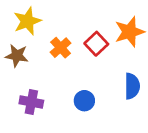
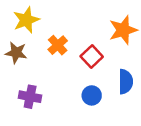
red square: (96, 44) -> (92, 56), moved
blue circle: (84, 101) -> (92, 95), moved

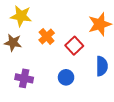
yellow star: (26, 20) -> (21, 16), turned 30
blue circle: (92, 95) -> (66, 77), moved

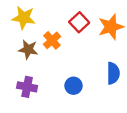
brown star: (13, 43) -> (28, 49), moved
red square: (74, 46) -> (79, 22), moved

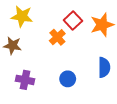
orange cross: (52, 40) -> (57, 37), moved
brown star: (28, 49) -> (12, 46), moved

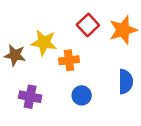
yellow star: (22, 16) -> (44, 43), moved
orange cross: (57, 37) -> (69, 60), moved, turned 35

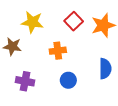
yellow star: (44, 43) -> (32, 22), moved

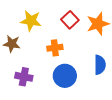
blue circle: (68, 80) -> (65, 76), size x1.5

